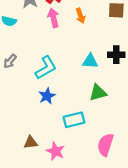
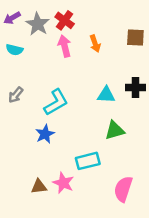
blue star: (47, 96) -> (45, 134), moved
pink star: (56, 151) -> (63, 183), moved

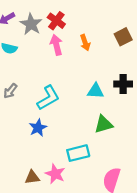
brown square: (135, 38) -> (123, 37), turned -30

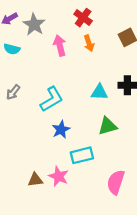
red cross: (56, 21) -> (83, 18), moved
blue star: (38, 128) -> (61, 130), moved

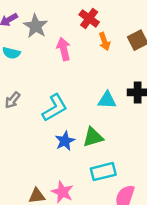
orange arrow: (89, 43) -> (104, 41), moved
green triangle: (108, 126) -> (93, 137), moved
cyan rectangle: (82, 155) -> (103, 172), moved

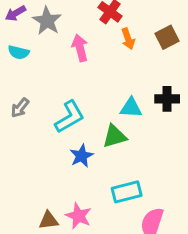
green triangle: (93, 137) -> (115, 136), moved

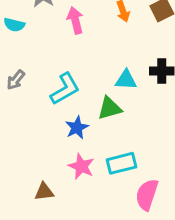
pink star: (79, 216) -> (81, 166), moved

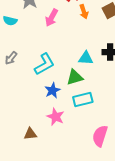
pink arrow: (75, 20) -> (51, 18), turned -138
cyan rectangle: (122, 163) -> (83, 100), moved

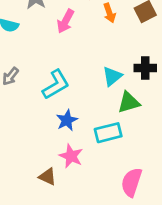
cyan triangle: (86, 58) -> (112, 76), turned -42
green triangle: (75, 77) -> (129, 102), moved
brown triangle: (30, 134) -> (48, 177), moved, turned 32

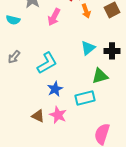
cyan triangle: (112, 76) -> (88, 48), moved
brown triangle: (48, 177) -> (38, 116), moved

